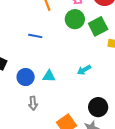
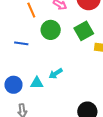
green circle: (75, 19) -> (51, 30), moved
cyan arrow: (84, 70) -> (56, 74), moved

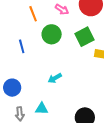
blue line: (21, 43) -> (22, 46), turned 64
cyan triangle: (37, 83) -> (42, 109), moved

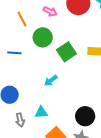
green square: (85, 37) -> (66, 52), moved
blue line: (22, 46) -> (14, 53), turned -64

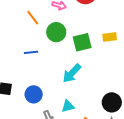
green square: (66, 52) -> (82, 42), turned 30
cyan arrow: (51, 81) -> (72, 73), size x1.5

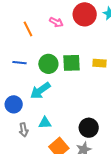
green circle: (56, 32) -> (48, 64), moved
cyan arrow: (72, 73) -> (40, 91), moved

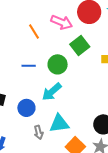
pink arrow: (56, 22) -> (62, 22), size x1.5
green square: (72, 63) -> (80, 45), moved, turned -30
cyan triangle: (45, 123) -> (59, 123), size x1.5

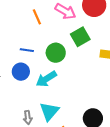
blue circle: (26, 108) -> (21, 72), moved
cyan triangle: (59, 123) -> (49, 111), turned -50

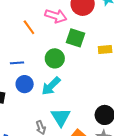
green square: (80, 37) -> (76, 38), turned -30
blue line: (27, 50) -> (17, 63), moved

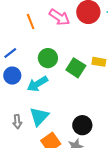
green square: (76, 38) -> (76, 68), moved
blue line: (17, 63) -> (10, 53), turned -48

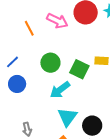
cyan arrow: (37, 84) -> (60, 90), moved
cyan triangle: (39, 116) -> (67, 117), moved

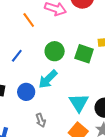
blue circle: (17, 84) -> (26, 92), moved
cyan arrow: (60, 90) -> (48, 79), moved

